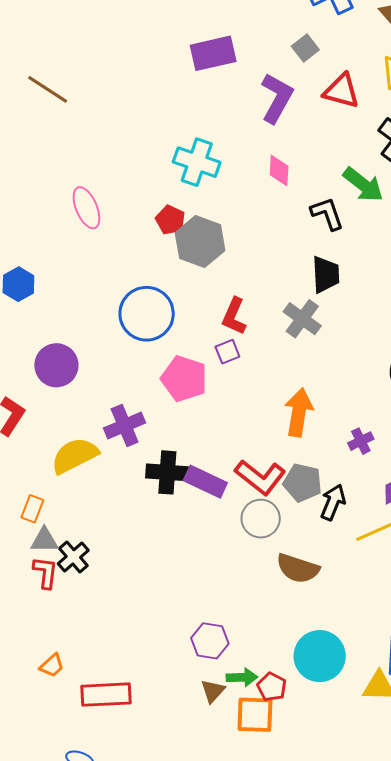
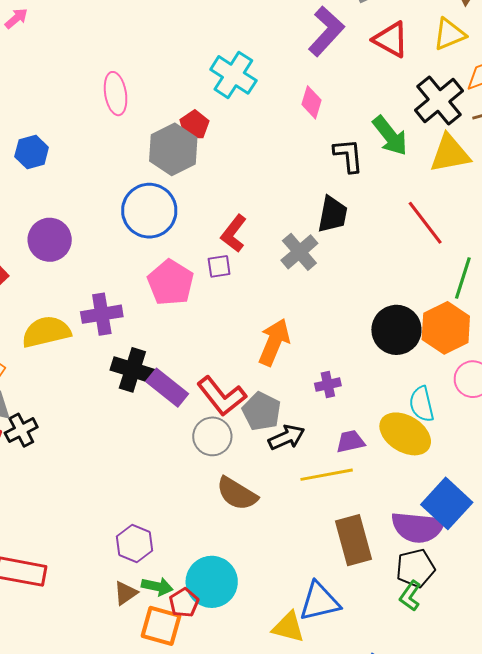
gray hexagon: (200, 242) -> (173, 149), moved
black arrow: (333, 502) -> (287, 437), turned 30
cyan circle: (320, 656) -> (212, 582), moved

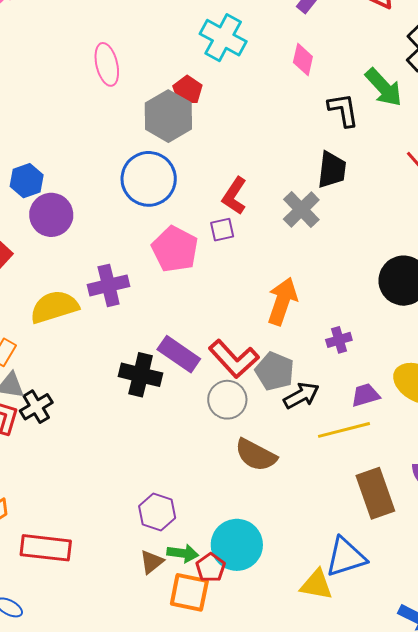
blue hexagon: (32, 152) -> (27, 181), moved
black cross: (132, 370) -> (141, 375), moved

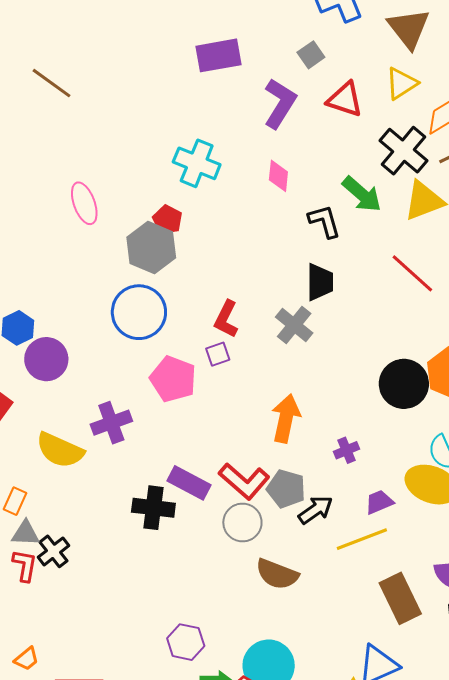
yellow semicircle: (54, 307) -> (60, 450), turned -132

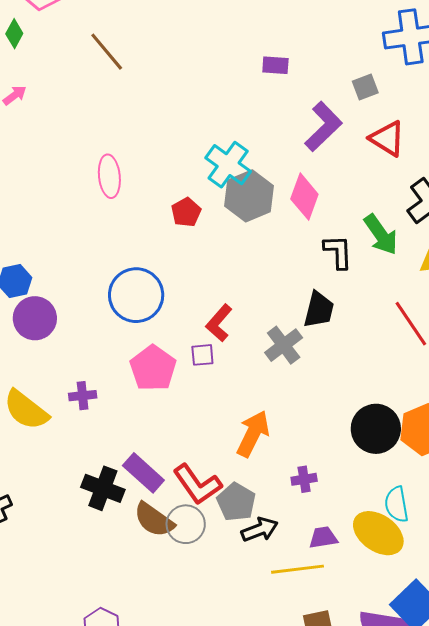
purple rectangle: (219, 55) -> (275, 65), size x0.6
pink diamond: (278, 176) -> (304, 197), size x1.4
gray hexagon: (151, 248) -> (249, 196), moved
purple cross: (111, 423) -> (83, 396), size x0.7
brown semicircle: (277, 574) -> (154, 520), moved

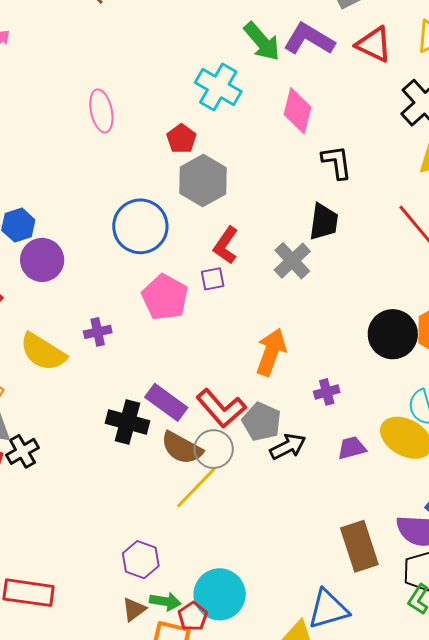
purple L-shape: (323, 127) -> (309, 39), turned -99
gray hexagon: (249, 196) -> (203, 181), moved
green arrow: (381, 235) -> (262, 41), moved
yellow line: (298, 569) -> (196, 487), moved, turned -33

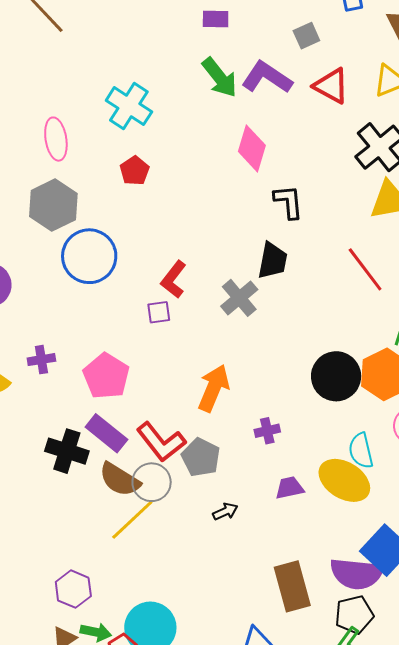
cyan cross: (218, 87) -> (129, 106), moved
gray hexagon: (203, 181) -> (53, 205), moved
pink pentagon: (165, 297) -> (106, 376), moved
black arrow: (288, 447) -> (225, 512), moved, size x0.7

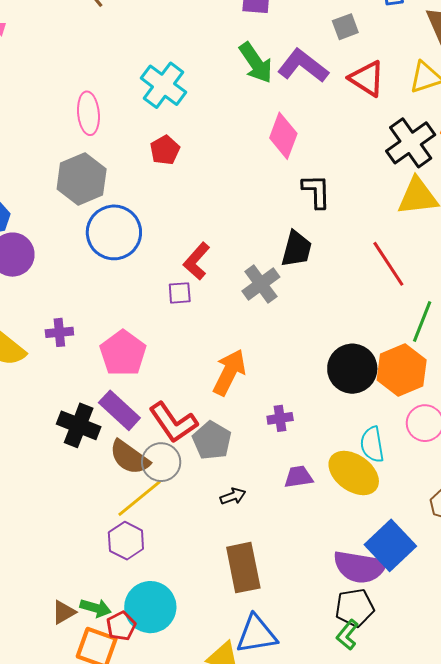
brown rectangle: (292, 586) -> (243, 568), moved
purple hexagon: (73, 589) -> (126, 541), moved

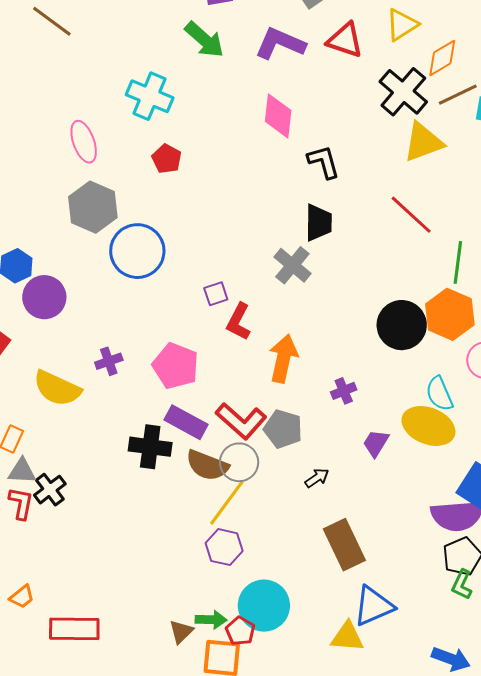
green arrow: (256, 63) -> (204, 40), moved
red L-shape: (197, 261) -> (239, 322), moved
purple trapezoid: (298, 477) -> (376, 443), turned -36

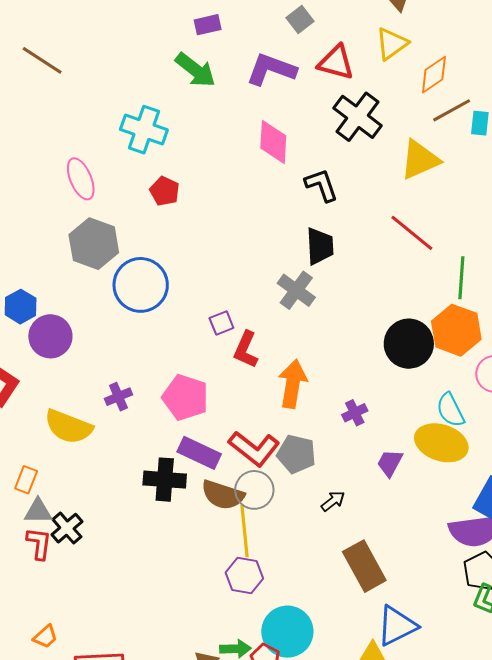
black cross: (403, 92) -> (357, 117), moved
yellow line: (227, 503) -> (245, 531), turned -39

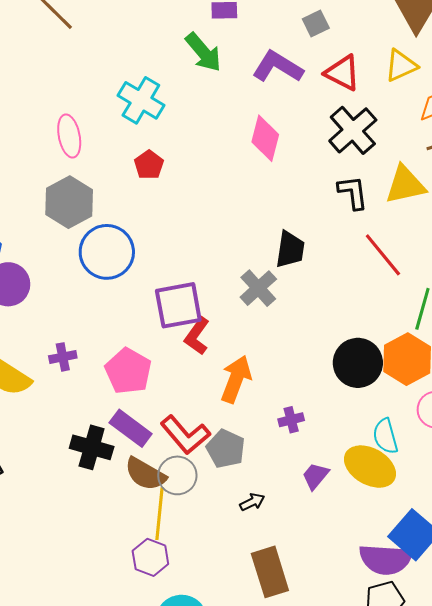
black L-shape: (322, 185) -> (353, 192), moved
purple square: (221, 323) -> (178, 305), size x2.0

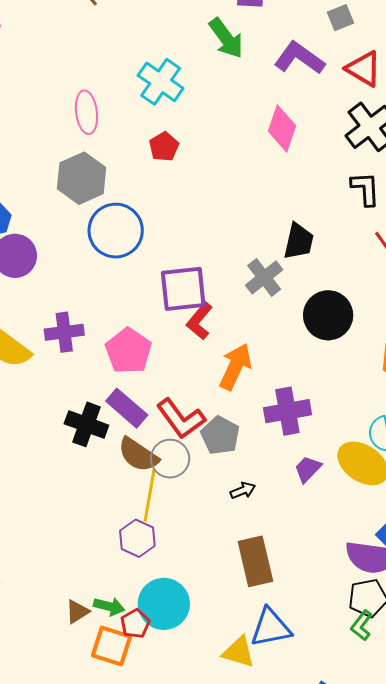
purple cross: (63, 357) -> (64, 332), size x1.4
black circle: (358, 363) -> (328, 315), moved
purple cross: (291, 420) -> (287, 411), size x1.8

